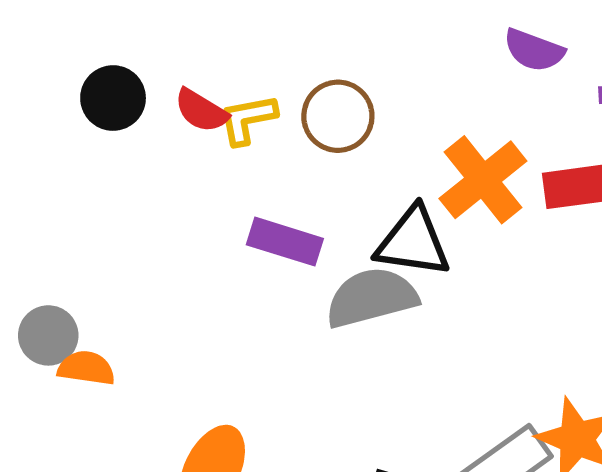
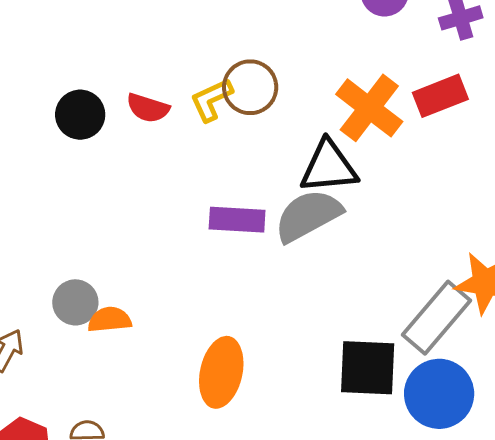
yellow L-shape: (248, 119) -> (211, 100), moved
purple rectangle: (285, 242) -> (237, 220), moved

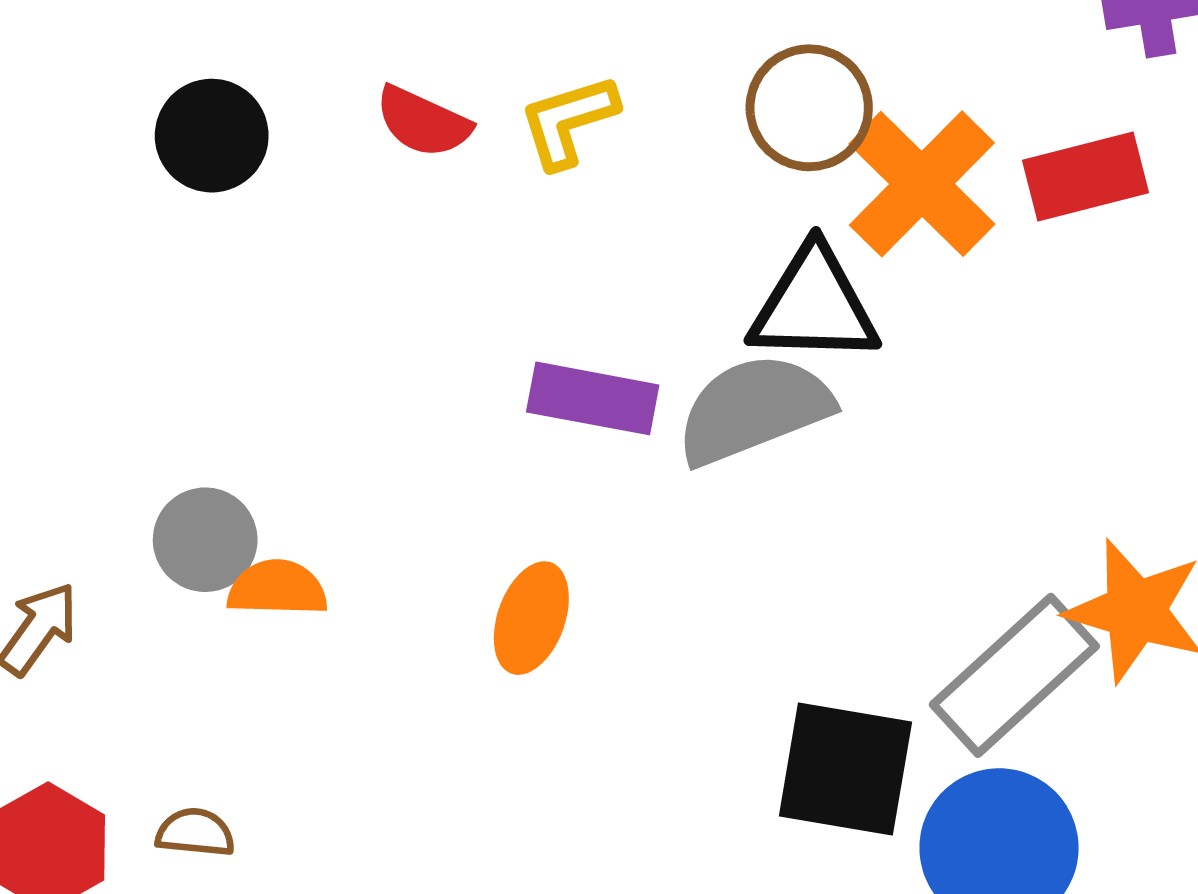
brown circle: (250, 87) -> (809, 108), moved
black circle: (80, 115) -> (212, 136), moved
orange ellipse: (221, 372) -> (531, 618), moved, size x0.7

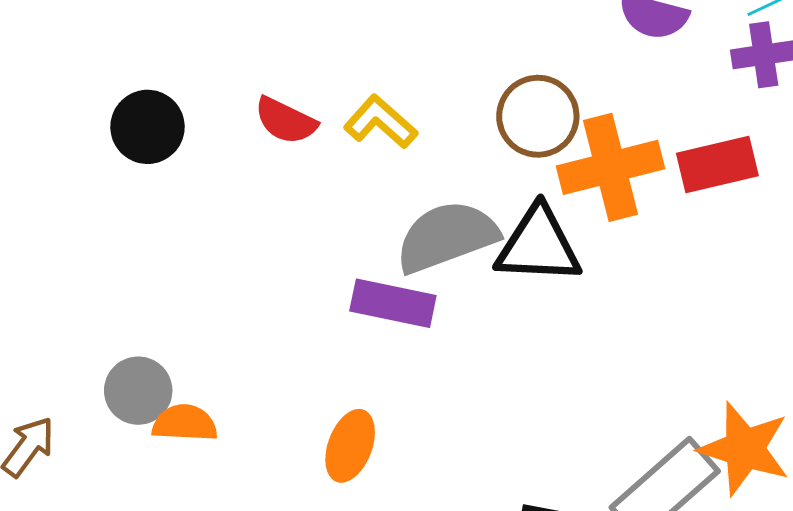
yellow L-shape: (568, 121) -> (380, 122), turned 58
orange cross: (922, 184) -> (610, 167), turned 30
gray semicircle: (754, 409) -> (447, 237), moved

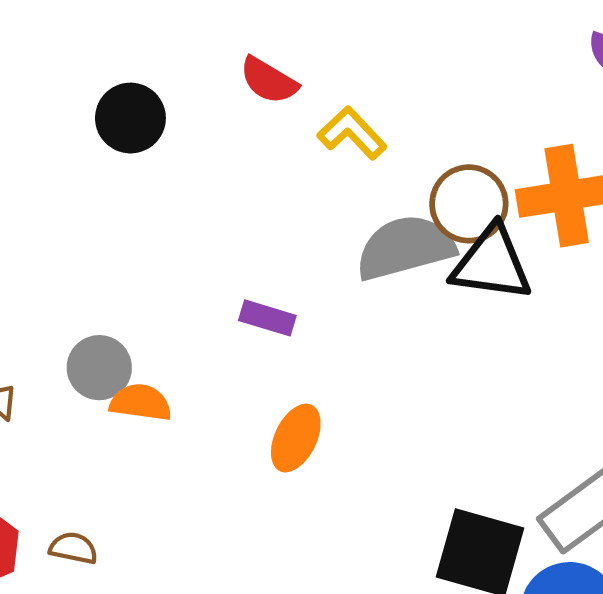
brown circle: (538, 116) -> (469, 204), moved
red semicircle: (286, 121) -> (269, 80), moved
purple rectangle: (393, 303) -> (267, 318), moved, size x0.7

